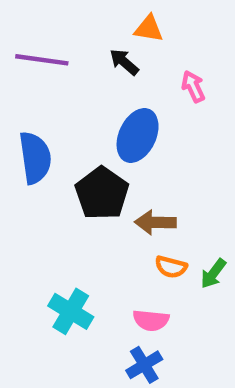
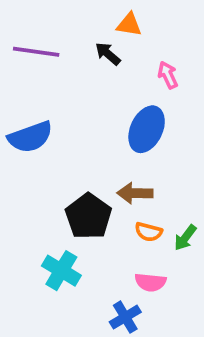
blue ellipse: (138, 135) -> (147, 129), moved
blue semicircle: (35, 158) -> (30, 137), turned 78
black pentagon: (102, 193) -> (88, 216), moved
pink semicircle: (151, 320) -> (150, 282), moved

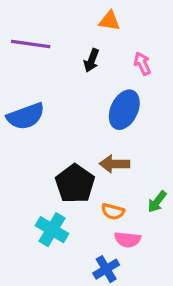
black arrow: (108, 54) -> (91, 60), moved, turned -110
orange semicircle: (148, 232) -> (113, 212), moved

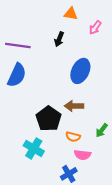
purple line: (31, 44) -> (18, 46), moved
pink arrow: (142, 64) -> (95, 27), moved, turned -120
blue semicircle: (26, 116) -> (17, 75), turned -45

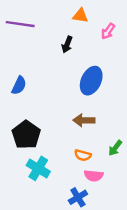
purple line: (18, 46) -> (20, 24), moved
blue semicircle: (17, 75) -> (19, 85), size x0.7
black pentagon: (49, 119) -> (26, 135), moved

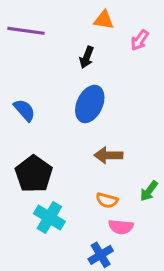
blue ellipse: (91, 81) -> (90, 104), moved
blue semicircle: (19, 85) -> (24, 110), turned -66

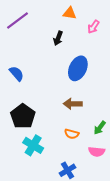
purple line: (26, 31) -> (18, 21), turned -45
blue ellipse: (90, 104) -> (78, 68), moved
pink semicircle: (121, 227) -> (97, 152), moved

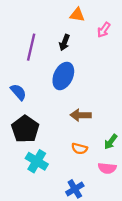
purple line: (18, 21) -> (31, 47), moved, turned -40
blue ellipse: (78, 68) -> (63, 76), moved
blue semicircle: (17, 74) -> (18, 92), moved

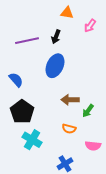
purple line: (31, 47) -> (27, 41), turned 65
green arrow: (111, 142) -> (88, 111), moved

